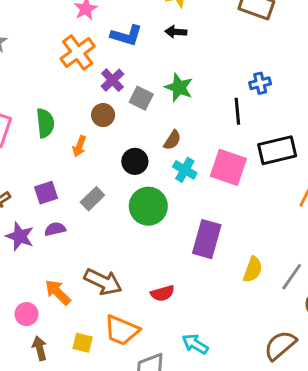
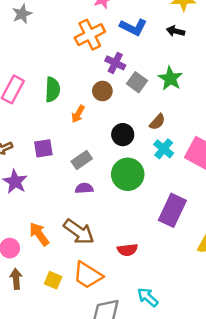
purple cross: (112, 80) -> (115, 63), turned -30
purple semicircle: (55, 229) -> (84, 188), moved

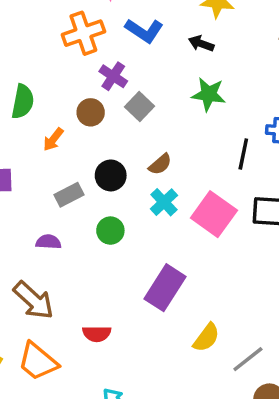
green star: (170, 78) -> (209, 94), moved, turned -30
gray rectangle: (82, 160) -> (69, 195), moved
green circle: (128, 174) -> (110, 231), size x0.6

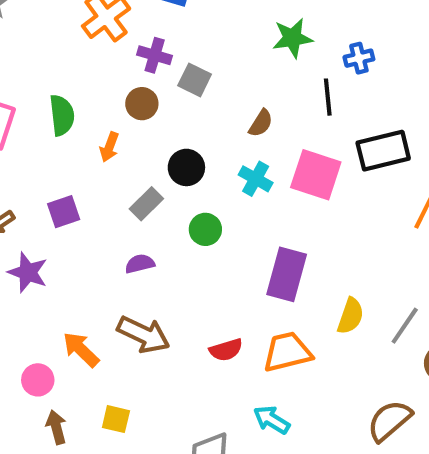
green star: (209, 94) -> (292, 38), moved
brown semicircle: (160, 164) -> (261, 123), moved
orange trapezoid: (38, 361) -> (287, 352), moved, turned 144

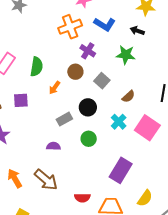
green star: (292, 38) -> (126, 55), moved
gray square: (195, 80) -> (102, 81), moved
purple square: (64, 212) -> (21, 100), moved

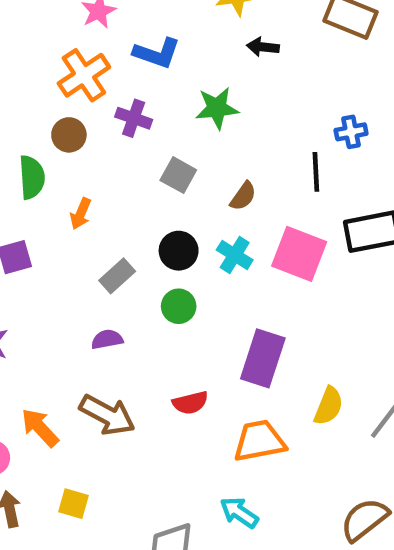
black arrow: (137, 31) -> (263, 47), moved
brown circle: (75, 72) -> (69, 135), moved
black circle: (88, 107) -> (179, 251), moved
red semicircle: (82, 198) -> (190, 403), moved

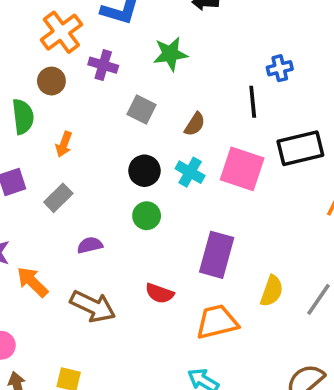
gray rectangle: (117, 276) -> (58, 198), moved
red semicircle: (190, 403) -> (160, 293), turned 36
orange arrow: (40, 428) -> (32, 282), moved

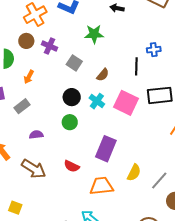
purple cross: (103, 65) -> (50, 46), moved

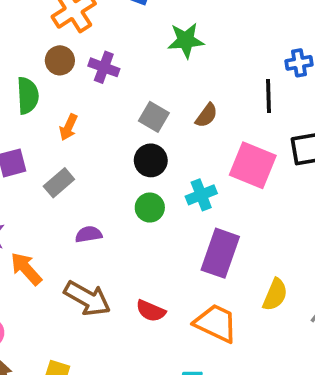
gray square: (74, 63) -> (154, 117), moved
cyan cross: (97, 101) -> (201, 195), moved, turned 35
red semicircle: (72, 166) -> (151, 311), moved
orange trapezoid: (101, 186) -> (216, 323), turned 35

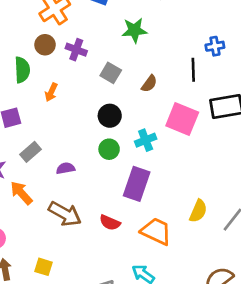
gray square: (154, 117) -> (111, 73), moved
gray rectangle: (59, 183) -> (30, 152), moved
purple rectangle: (220, 253) -> (137, 184), moved

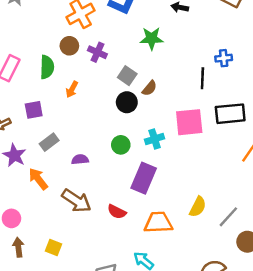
brown semicircle: (149, 84) -> (149, 88), moved
black circle: (110, 116) -> (127, 102), moved
pink square: (182, 119) -> (189, 122), turned -32
orange trapezoid: (156, 231) -> (158, 223), turned -32

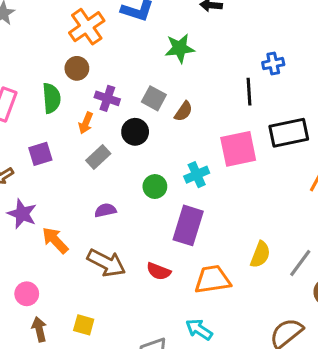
purple cross: (97, 52) -> (107, 98), moved
black circle: (127, 102) -> (135, 132), moved
gray rectangle: (49, 142) -> (98, 157), moved

